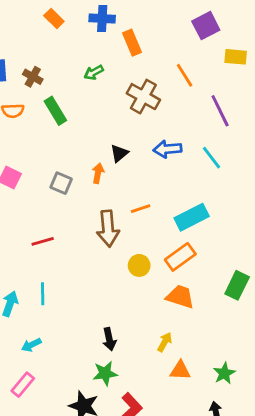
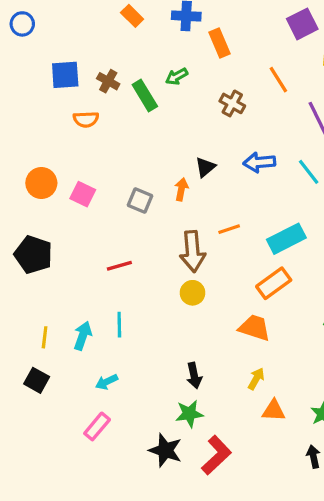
brown cross: (143, 97) -> (232, 103), size x0.7
green rectangle: (55, 111) -> (145, 95), moved
yellow circle: (139, 265) -> (193, 293), moved
orange trapezoid: (180, 297) -> (255, 328), moved

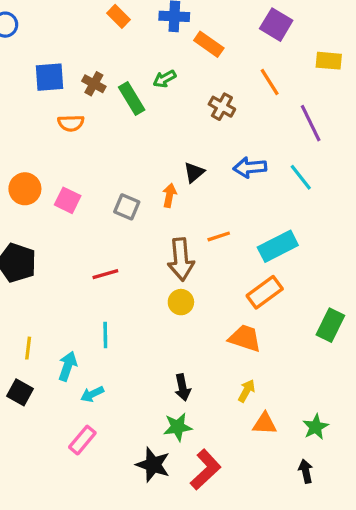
purple square: (302, 24) -> (276, 25), moved, turned -32
orange rectangle: (220, 43) -> (209, 44), turned -32
cyan arrow: (83, 336) -> (68, 366), moved

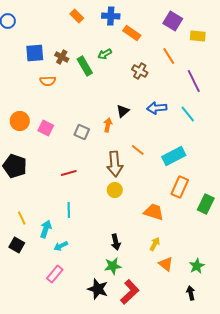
yellow rectangle: (329, 61) -> (198, 36), moved
orange line: (219, 236) -> (138, 150), turned 56
orange rectangle: (265, 292) -> (180, 187), moved, turned -30
yellow line: (28, 348) -> (22, 218), turned -32
orange triangle: (265, 424) -> (166, 264), turned 35

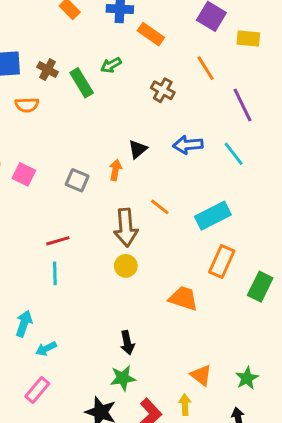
cyan line: (69, 210) -> (55, 273), moved
yellow arrow: (155, 244) -> (185, 405), moved, turned -32

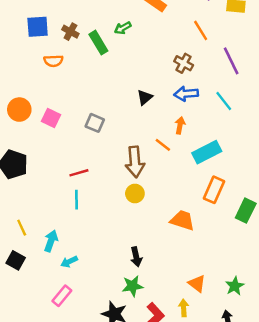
brown cross: (163, 90) -> (184, 63), moved
orange arrow: (115, 170) -> (180, 125), moved

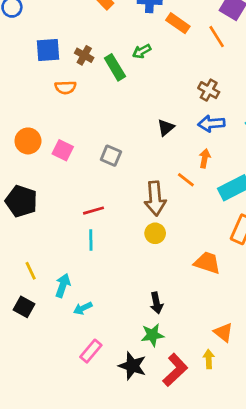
orange line: (201, 30) -> (217, 37), moved
pink rectangle: (62, 296) -> (91, 351), moved

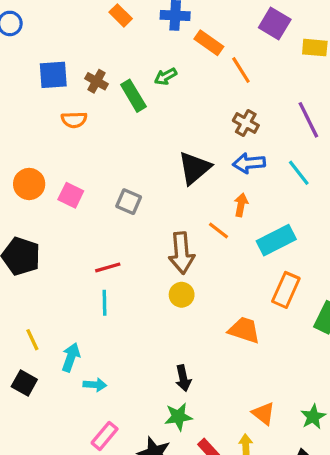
orange line: (217, 37) -> (241, 70), moved
black triangle: (166, 128) -> (194, 168), size x1.6
cyan arrow: (83, 308) -> (95, 385), turned -150

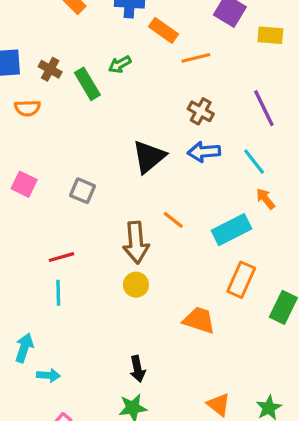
orange line: (241, 70) -> (196, 58), turned -72
orange arrow: (241, 205) -> (266, 199), moved, turned -50

